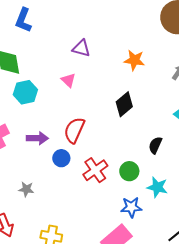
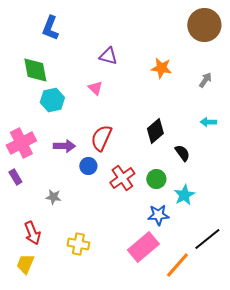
black diamond: (124, 104) -> (155, 131), moved
black semicircle: (155, 145) -> (182, 153), turned 120
cyan star: (157, 187) -> (184, 195), turned 30

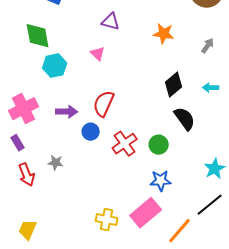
black diamond: (155, 131) -> (174, 85), moved
black semicircle: (182, 153) -> (185, 119), size x1.4
cyan star: (184, 195) -> (215, 169), moved
red arrow: (32, 233) -> (27, 175), moved
yellow cross: (78, 244) -> (107, 220), moved

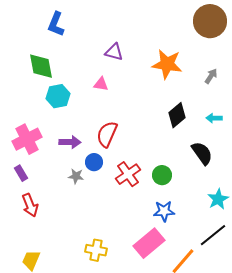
orange star: (164, 34) -> (167, 64), size x1.4
pink triangle: (98, 54) -> (101, 84), turned -35
black semicircle: (185, 119) -> (202, 153), moved
gray star: (56, 163) -> (76, 176), moved
yellow cross: (107, 220) -> (96, 250), moved

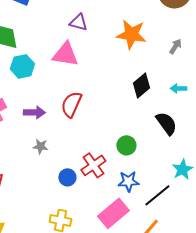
pink triangle: (101, 84) -> (65, 54), size x1.8
blue circle: (94, 162) -> (67, 177), moved
red cross: (128, 174) -> (93, 165), moved
black line: (213, 235) -> (157, 195), moved

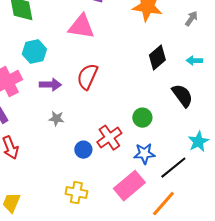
cyan hexagon: (22, 66) -> (34, 52), moved

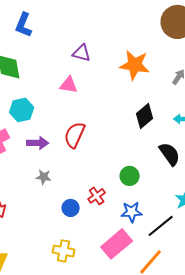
pink triangle: (81, 27) -> (69, 85), size x0.7
red cross: (109, 138) -> (97, 196), size x0.7

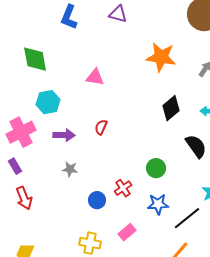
blue L-shape: (24, 25) -> (69, 17), moved
purple triangle: (82, 53) -> (118, 14), moved
red semicircle: (75, 135) -> (101, 127), size x0.6
pink rectangle: (117, 244) -> (127, 232), moved, size x0.6

